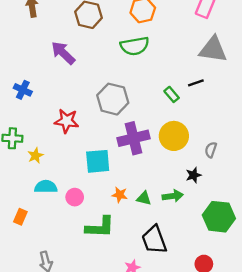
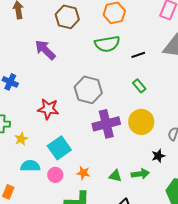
black line: (196, 83) -> (138, 55), moved
cyan square: (98, 161) -> (59, 148), moved, turned -30
orange star: (120, 195) -> (83, 173), moved

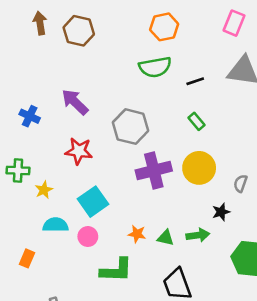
brown hexagon: (67, 17) -> (79, 31), moved
purple arrow: (45, 50) -> (75, 102), moved
orange star: (83, 173) -> (137, 234), moved

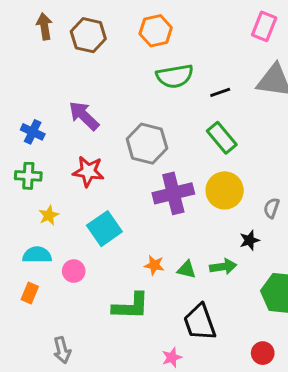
orange hexagon: (164, 27) -> (156, 31), moved
green rectangle: (196, 121) -> (222, 138), size x1.5
green cross: (18, 171) -> (28, 176), moved
cyan semicircle: (55, 225) -> (37, 255), moved
pink circle: (88, 236) -> (74, 271), moved

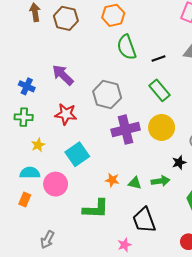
green semicircle: (175, 76) -> (127, 47), turned 80
pink circle: (74, 271) -> (56, 184), size x1.5
gray arrow: (62, 350) -> (47, 240), turned 42

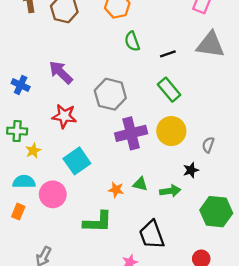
green semicircle: (127, 47) -> (132, 41), size x0.7
green cross: (24, 117) -> (17, 131), moved
green triangle: (135, 183) -> (140, 184), moved

